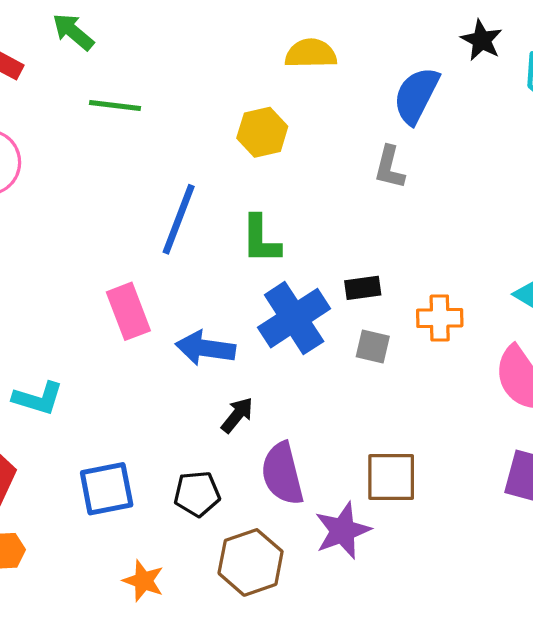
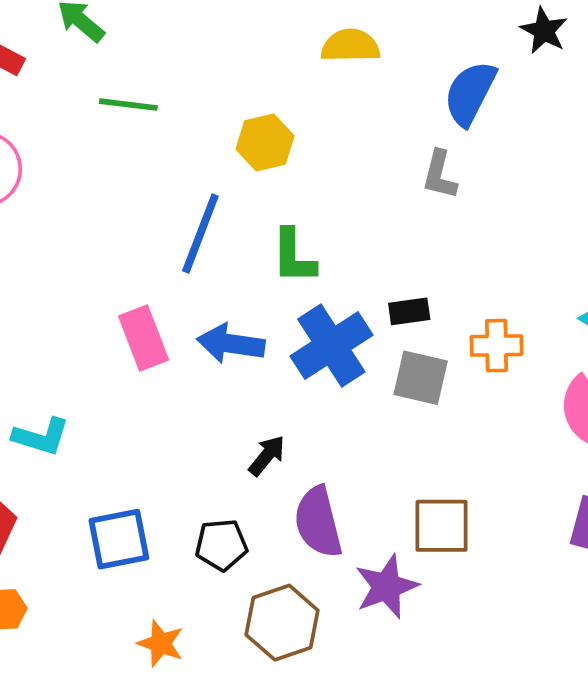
yellow hexagon: (262, 132) -> (265, 142), moved
gray square: (373, 346) -> (421, 378), size x1.4
blue arrow: (205, 348) -> (231, 344), moved

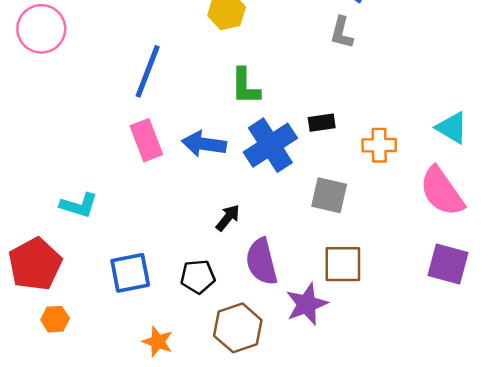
blue line: (200, 234) -> (148, 71), moved
gray square: (421, 378) -> (329, 195), moved

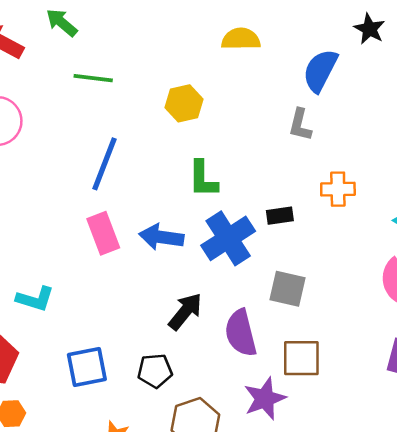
orange cross: (379, 145) -> (338, 189), moved
black arrow: (228, 218) -> (185, 312), size x1.4
purple semicircle: (262, 262) -> (241, 333), moved

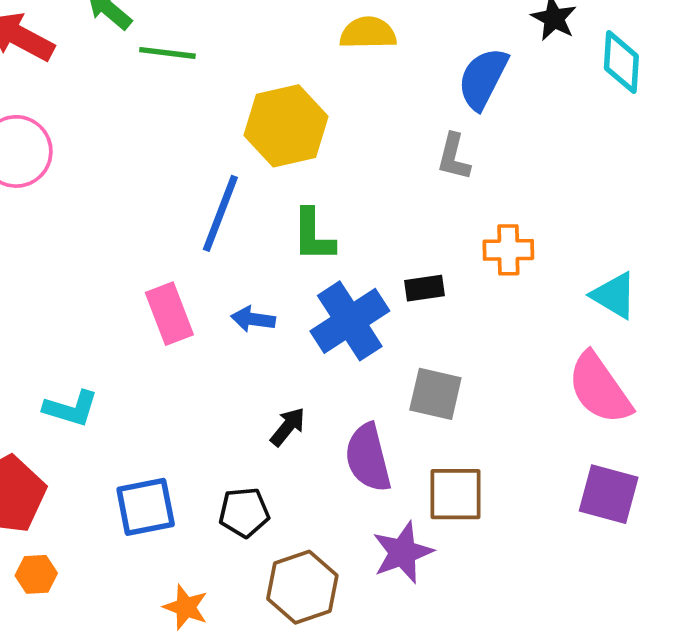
green line: (93, 78) -> (167, 53), moved
yellow hexagon: (184, 103) -> (286, 126), size x1.5
blue line: (105, 164) -> (220, 213), moved
blue arrow: (161, 237) -> (253, 319), size x0.7
black arrow: (185, 312) -> (288, 427), size x0.7

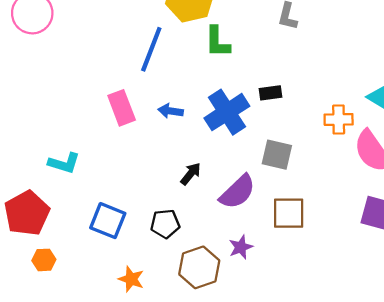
green L-shape: (313, 235) -> (217, 42), moved
orange cross: (508, 250) -> (339, 119), moved
purple semicircle: (368, 458) -> (238, 192), turned -120
blue square: (146, 507) -> (108, 221), turned 33
purple star: (403, 552) -> (241, 247), moved, size x0.7

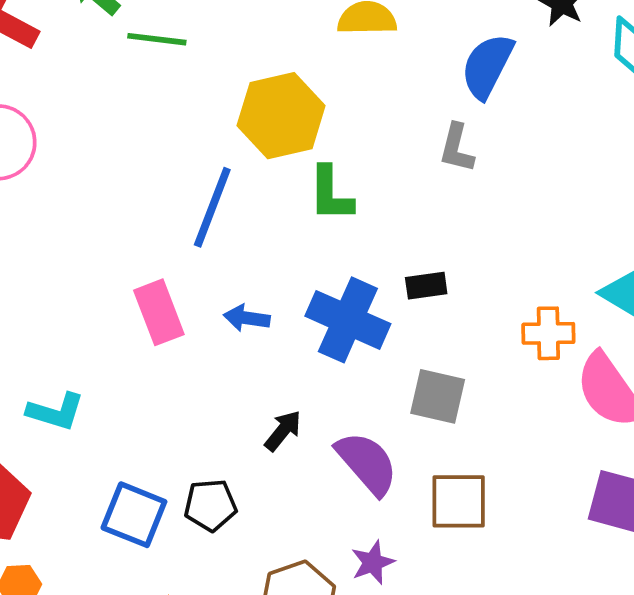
blue cross: (227, 112) -> (348, 320), turned -33
purple semicircle: (238, 192) -> (367, 463), turned -87
black pentagon: (165, 224) -> (210, 505), moved

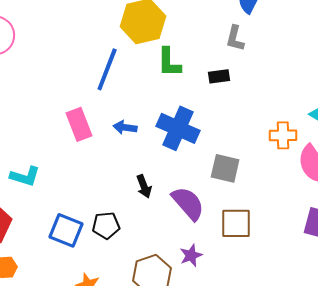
black rectangle: (426, 286) -> (219, 76), moved
black arrow: (283, 431) -> (144, 186), turned 120

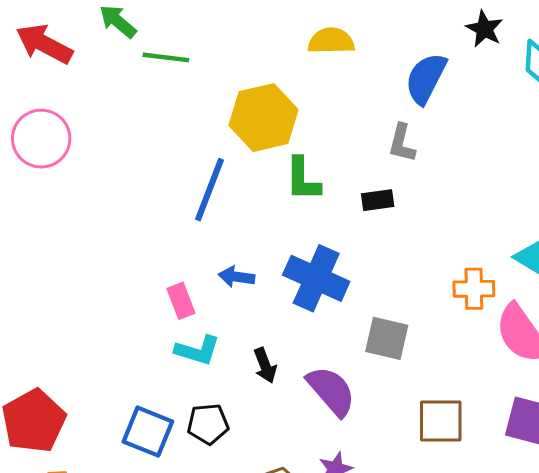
pink rectangle: (79, 124) -> (181, 301), moved, size x0.7
cyan L-shape: (25, 176) -> (197, 350), moved
brown square: (236, 223) -> (441, 421), moved

